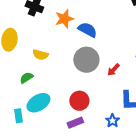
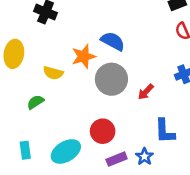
orange star: (64, 19) -> (84, 56), moved
cyan ellipse: (38, 103) -> (66, 151), moved
purple rectangle: (75, 123) -> (117, 159), moved

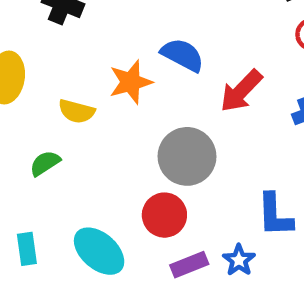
gray circle: (111, 79) -> (187, 156), moved
red arrow: (146, 92) -> (241, 91), moved, size x1.5
cyan ellipse: (66, 151) -> (99, 251), turned 72

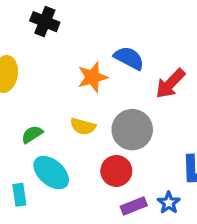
yellow semicircle: (77, 111) -> (83, 126), moved
cyan ellipse: (99, 251) -> (51, 173), moved

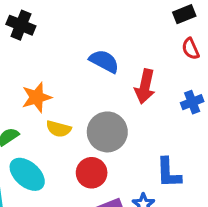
orange star: (92, 77) -> (37, 97), moved
red arrow: (170, 84) -> (145, 86), turned -32

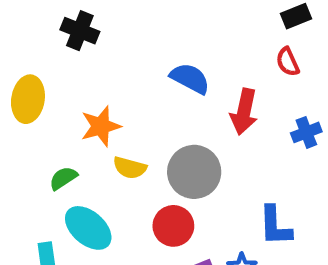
red semicircle: (191, 49) -> (288, 62), moved

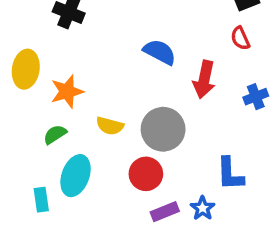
orange star: (101, 126) -> (67, 91), moved
cyan ellipse: (88, 228) -> (76, 176), turned 69

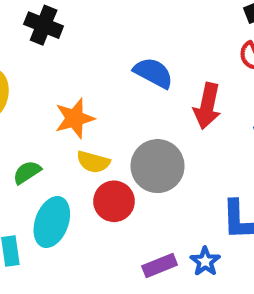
orange star: (67, 91) -> (75, 118), moved
red circle: (146, 174) -> (114, 201), moved

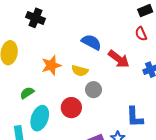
red arrow: (207, 106) -> (119, 59), turned -65
yellow semicircle: (93, 162) -> (80, 71), moved
gray circle: (158, 166) -> (93, 90), size x0.6

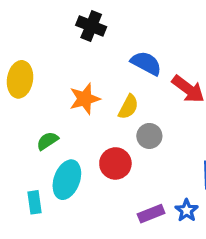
black cross: (35, 18) -> (91, 26), moved
yellow semicircle: (80, 71) -> (128, 107), turned -77

